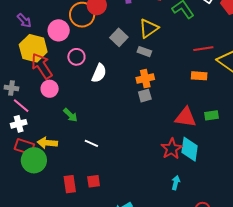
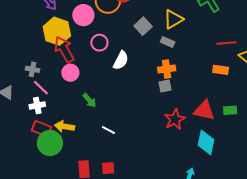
red star: (172, 149) -> (175, 119), moved

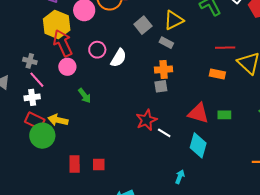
pink circle: (99, 43) -> (97, 50), moved
red star: (175, 119) -> (146, 120), moved
white line: (108, 130) -> (164, 133), moved

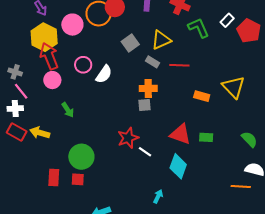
red line: (225, 48) -> (179, 65), moved
green circle: (42, 136) -> (81, 157), moved

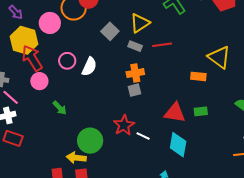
orange rectangle: (202, 96) -> (198, 76), moved
yellow arrow: (40, 133) -> (76, 158), moved
green circle: (81, 157) -> (90, 141), moved

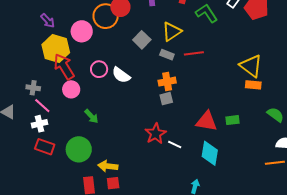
white semicircle: (89, 67) -> (121, 75), turned 102
orange rectangle: (198, 76) -> (253, 85), moved
green circle: (90, 141) -> (79, 149), moved

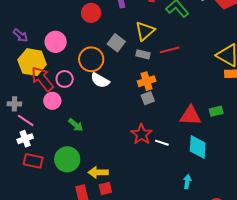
orange circle: (106, 16) -> (91, 59), moved
pink circle: (99, 69) -> (65, 79), moved

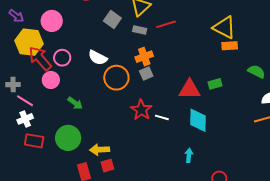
orange circle: (91, 59) -> (116, 78), moved

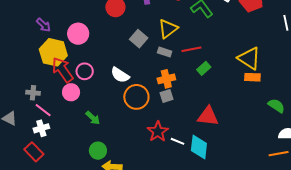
green rectangle: (215, 84) -> (204, 68), moved, turned -32
cyan diamond: (198, 120) -> (199, 147), moved
green circle: (68, 138) -> (98, 151), moved, size x0.7
red rectangle: (34, 141) -> (34, 152), moved, turned 30

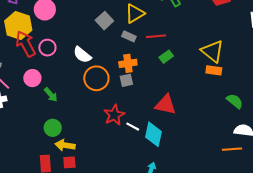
pink circle: (71, 92) -> (32, 78), moved

